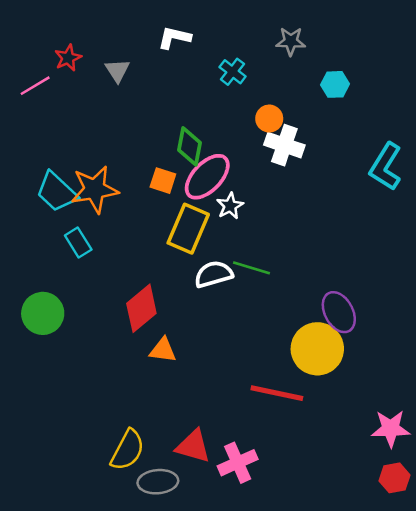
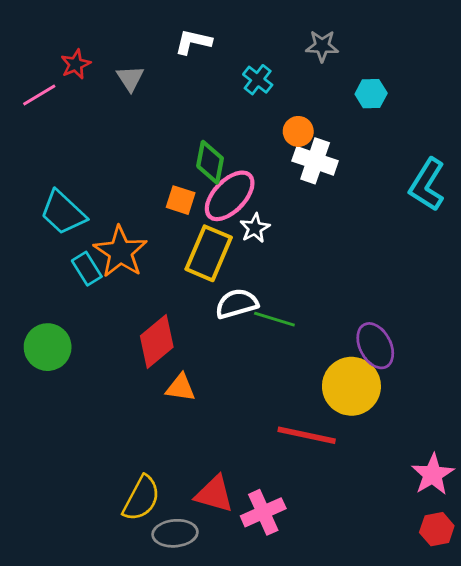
orange star: (95, 189) -> (120, 252), moved, turned -30
green line: (252, 268) -> (274, 319), moved
pink star: (391, 429) -> (433, 474), turned -30

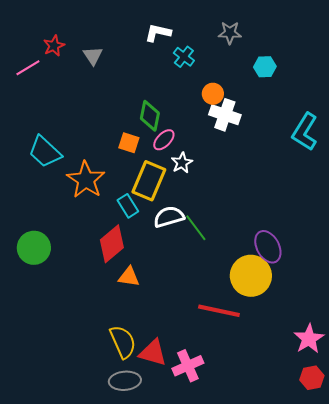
white L-shape: (193, 42) -> (158, 33), moved
pink ellipse: (230, 196) -> (164, 140), size x0.6
cyan rectangle: (87, 269) -> (128, 206), moved
green line: (274, 319) -> (196, 228), turned 36
yellow semicircle: (141, 498) -> (123, 342), moved, turned -52

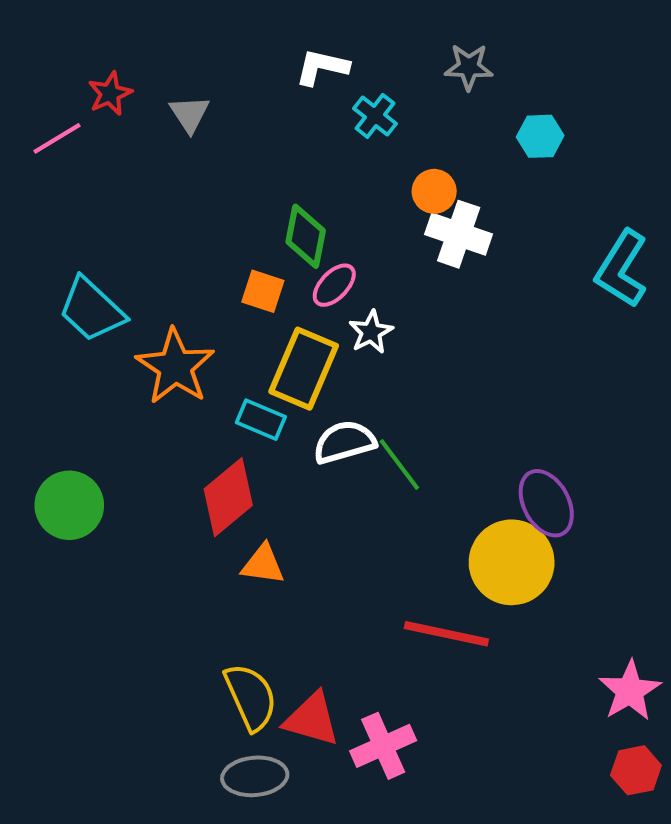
cyan rectangle: (128, 206) -> (261, 420), turned -35

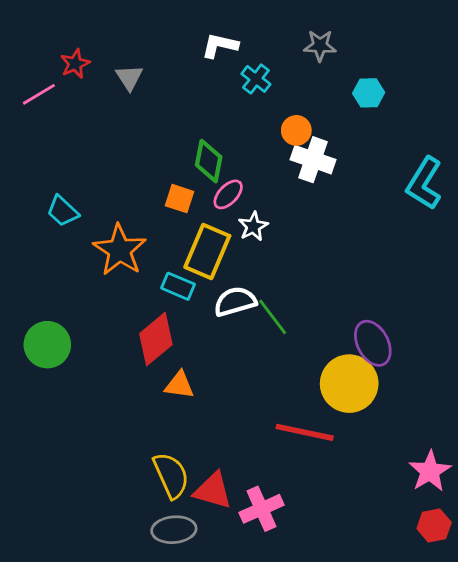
cyan trapezoid: (92, 310) -> (63, 211), size x0.7

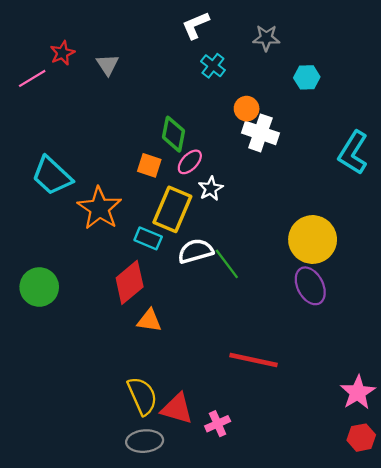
white L-shape: (220, 46) -> (196, 25), moved, turned -36
cyan trapezoid: (63, 211) -> (52, 176), size x1.5
yellow circle: (349, 384) -> (313, 240), moved
pink cross: (262, 509) -> (218, 424), size x0.7

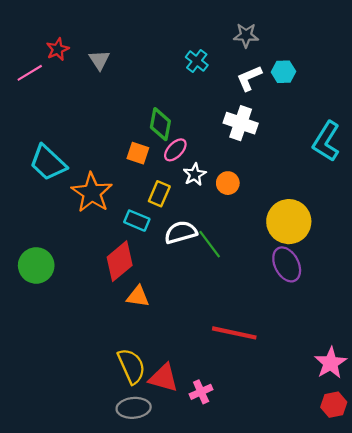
white L-shape: (196, 25) -> (249, 78), moved
orange circle: (247, 109) -> (228, 183), moved
yellow rectangle: (172, 209) -> (159, 194), size x0.6

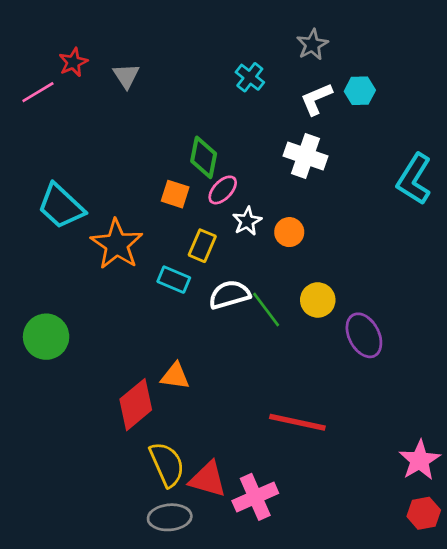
gray star: (246, 35) -> (312, 45), turned -30
yellow circle: (289, 222) -> (318, 300), moved, size x0.6
red diamond: (120, 261) -> (136, 405), moved
pink cross: (201, 392) -> (255, 497), size x1.5

